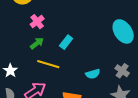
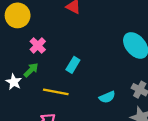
green arrow: (37, 43) -> (31, 70), moved
white star: (10, 71) -> (14, 82), moved

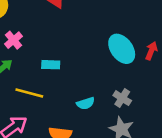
cyan rectangle: (73, 65) -> (51, 65), turned 56

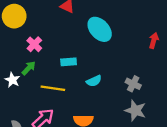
cyan ellipse: (122, 49) -> (100, 29), moved
cyan semicircle: (86, 103) -> (94, 81), moved

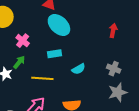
cyan ellipse: (100, 29) -> (59, 25), moved
red arrow: (154, 40) -> (113, 30), moved
gray star: (135, 110) -> (118, 92), turned -30

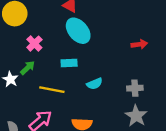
red arrow: (113, 30) -> (139, 44), turned 64
gray cross: (114, 69) -> (135, 88), turned -32
gray star: (118, 92) -> (136, 116), turned -30

